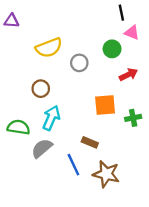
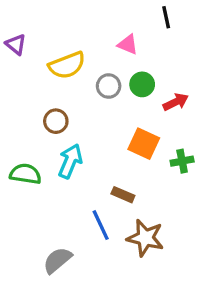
purple triangle: (11, 21) -> (16, 44), moved, turned 35
pink triangle: (132, 33) -> (128, 44), moved
green circle: (112, 49) -> (142, 84), moved
orange square: (105, 105) -> (144, 144), turned 30
gray semicircle: (42, 148) -> (57, 260), moved

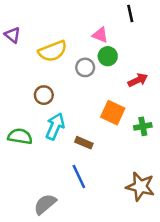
green circle: (142, 84) -> (108, 56), moved
brown rectangle: (123, 195) -> (84, 143), moved
brown star: (145, 238) -> (140, 187), moved

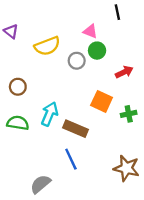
brown circle: (44, 95) -> (18, 87), moved
brown rectangle: (84, 143) -> (76, 129), size x1.5

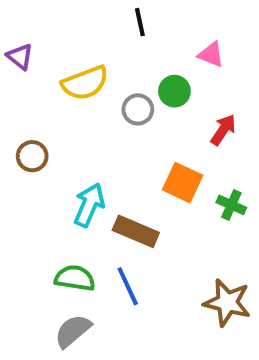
black line: (117, 12) -> (140, 22), moved
pink triangle: (90, 31) -> (211, 55), moved
red arrow: (124, 72) -> (223, 130), turned -30
green cross: (129, 114) -> (231, 205), turned 35
green semicircle: (18, 123) -> (75, 278), moved

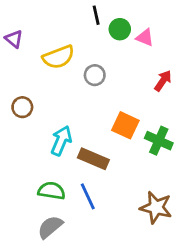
green circle: (174, 91) -> (120, 29), moved
red arrow: (223, 130) -> (163, 81), moved
green cross: (231, 205) -> (159, 141), size x1.4

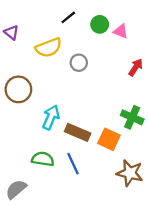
black line: (96, 15) -> (68, 17), moved, turned 63
brown circle: (22, 107) -> (18, 89), size x1.5
orange square: (125, 125) -> (109, 139), moved
gray semicircle: (50, 227) -> (16, 189), moved

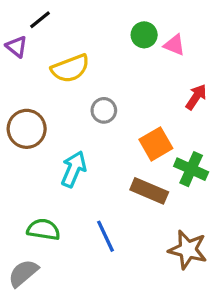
black line: (68, 17) -> (40, 20), moved
gray circle: (79, 63) -> (104, 110), moved
brown rectangle: (78, 132) -> (149, 191), moved
orange square: (109, 139) -> (156, 144), moved, turned 35
green semicircle: (43, 159) -> (43, 230), moved

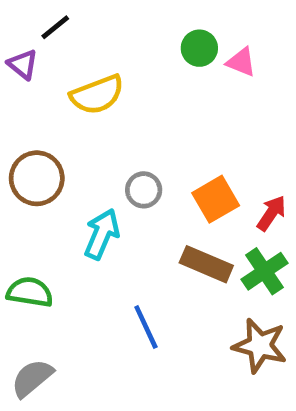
red arrow: (196, 97) -> (271, 213), moved
gray circle: (104, 110) -> (144, 190), moved
green cross: (191, 169) -> (264, 271), moved, turned 32
green semicircle: (43, 230) -> (30, 292), moved

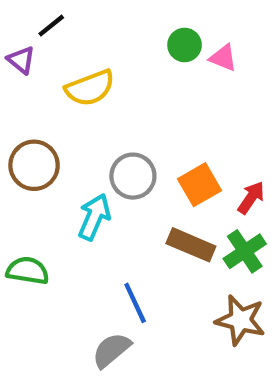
gray circle: (144, 190) -> (133, 176), size x1.4
gray semicircle: (32, 378) -> (111, 350), moved

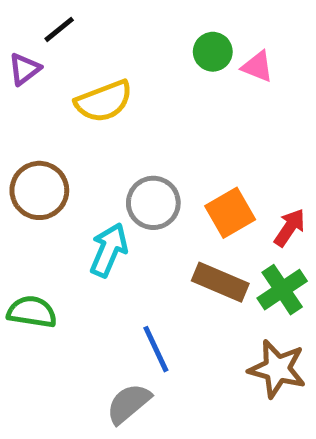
purple triangle: (21, 60) -> (24, 69), turned 44

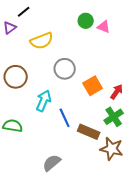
gray circle: (153, 203) -> (65, 69), moved
brown rectangle: (220, 282) -> (89, 132), moved
blue line: (156, 349) -> (65, 118), moved

